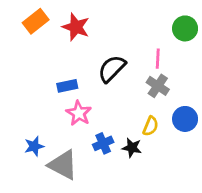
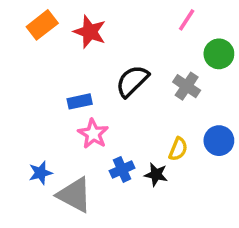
green circle: (185, 28) -> (219, 54), moved
pink line: (158, 59) -> (187, 20), moved, turned 30
gray cross: (158, 86) -> (187, 86), moved

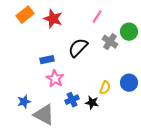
pink line: (187, 20) -> (97, 17), moved
gray cross: (187, 86) -> (110, 42), moved

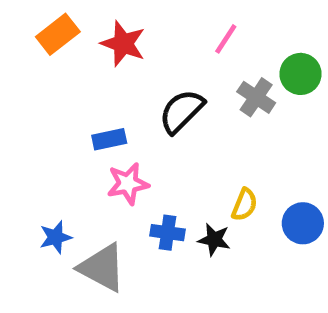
pink star: (55, 79) -> (128, 184), turned 30
blue circle: (129, 83) -> (303, 223), moved
blue cross: (72, 100) -> (167, 233), turned 32

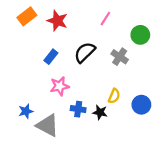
gray cross: (256, 97) -> (120, 57), moved
blue rectangle: (109, 139) -> (51, 57), moved, turned -40

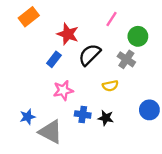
red star: (57, 21) -> (68, 34), moved
green circle: (140, 35) -> (138, 36), moved
yellow semicircle: (114, 96) -> (110, 86), moved, turned 56

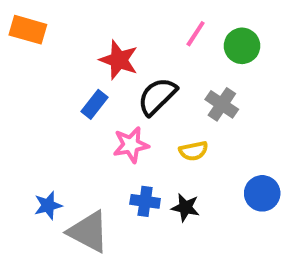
orange rectangle: (29, 17) -> (28, 30), moved, turned 54
green circle: (138, 36) -> (242, 46), moved
pink star: (63, 90) -> (131, 145), moved

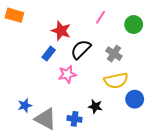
green circle: (242, 46) -> (134, 25), moved
yellow semicircle: (194, 151) -> (116, 81), moved, size x1.6
blue cross: (145, 201) -> (75, 119), moved

